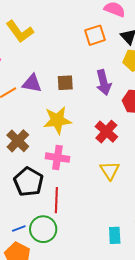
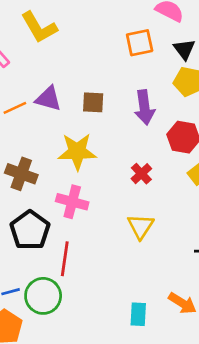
red cross: (106, 132) -> (141, 174), size x0.7
brown cross: (18, 141) -> (21, 174), turned -30

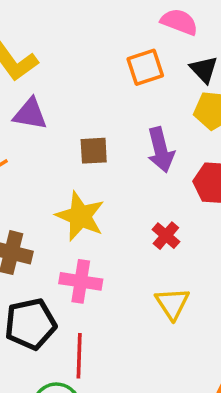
purple triangle: (48, 99) -> (30, 114), moved
yellow star: (77, 152) -> (80, 216), turned 30
black pentagon: (30, 230) -> (30, 324), turned 30

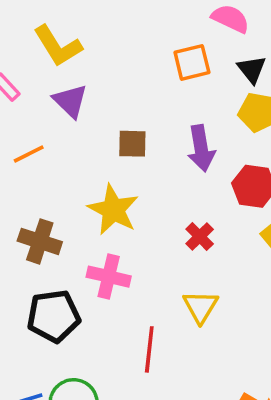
purple triangle: (30, 114) -> (70, 101), turned 30
red line: (79, 356) -> (149, 349), moved

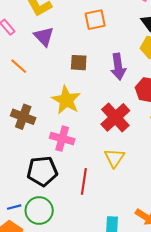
orange square: (192, 62) -> (95, 20), moved
orange line: (29, 154) -> (19, 66), turned 66
red cross: (200, 236) -> (115, 117), size x1.8
black pentagon: (54, 316) -> (42, 171), moved

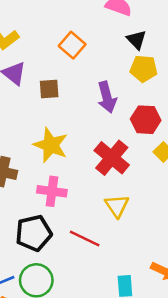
orange square: (95, 20) -> (72, 45), turned -30
brown square: (79, 63) -> (49, 89), moved
red line: (84, 181) -> (85, 239), turned -65

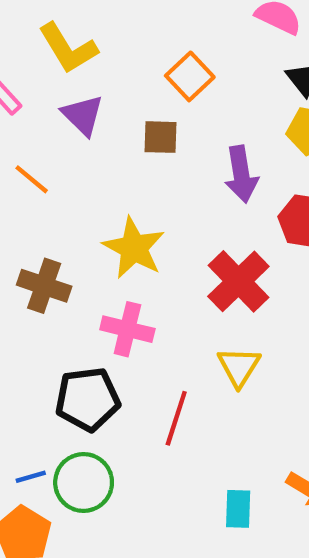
brown square: (49, 89) -> (160, 137), moved
red line: (85, 239) -> (176, 418), turned 76

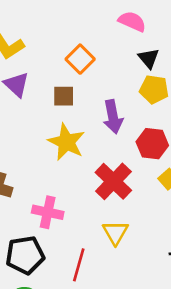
yellow star: (134, 248) -> (66, 142), moved

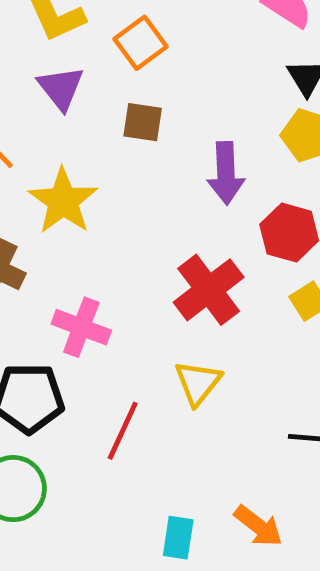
orange square: (80, 59) -> (141, 43), moved
yellow star: (66, 142) -> (63, 201), moved

